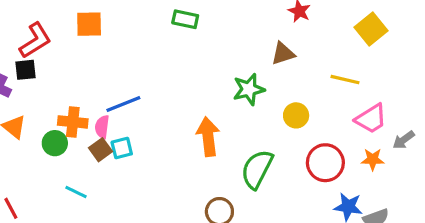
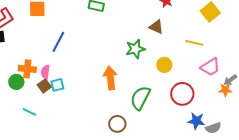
brown triangle: (283, 53) -> (156, 27), turned 42
blue line: (123, 104) -> (58, 42), moved, turned -40
orange star: (373, 159) -> (225, 90), moved

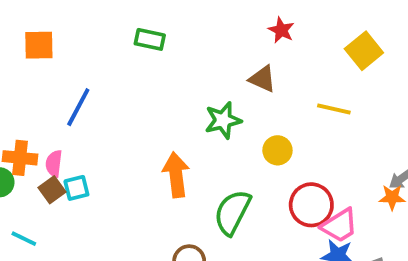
pink trapezoid: (210, 67) -> (340, 226), moved

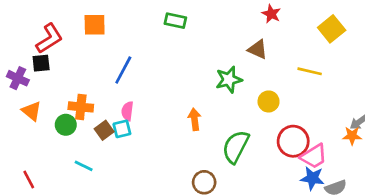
pink semicircle: (54, 163) -> (127, 111), moved
orange arrow: (176, 175) -> (195, 119), size x0.7

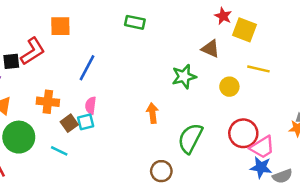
yellow square: (332, 29) -> (245, 30), moved, turned -30
red L-shape: (49, 38) -> (33, 51), moved
yellow circle: (269, 101) -> (229, 87), moved
green circle: (66, 125) -> (19, 137), moved, size x1.6
cyan line: (84, 166) -> (59, 151), moved

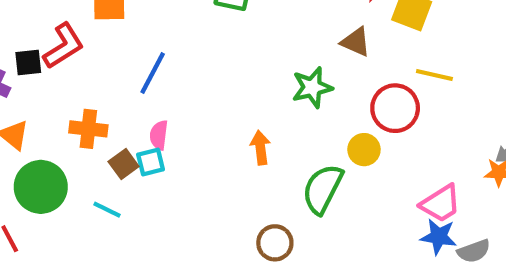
yellow circle: (229, 87) -> (364, 150), moved
red circle: (243, 133) -> (395, 108), moved

